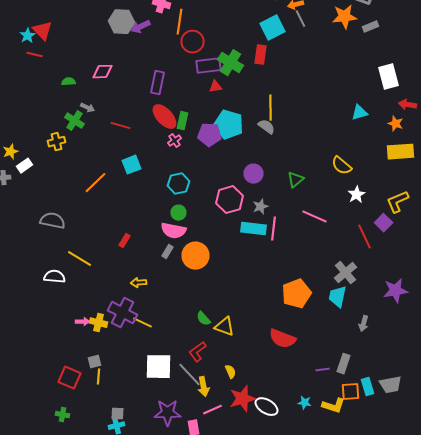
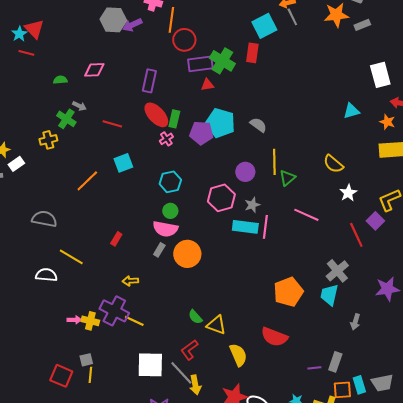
yellow line: (270, 108) -> (274, 162), moved
yellow semicircle: (230, 372) -> (238, 355), moved, size x1.6

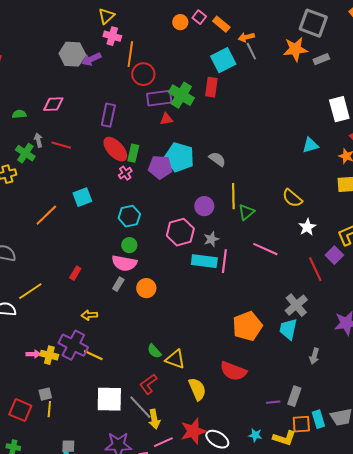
gray arrow: (79, 106) -> (38, 140), turned -128
red line: (112, 124) -> (61, 145), moved
orange circle: (187, 254) -> (146, 288), size x0.7
yellow line: (71, 257) -> (30, 291), turned -65

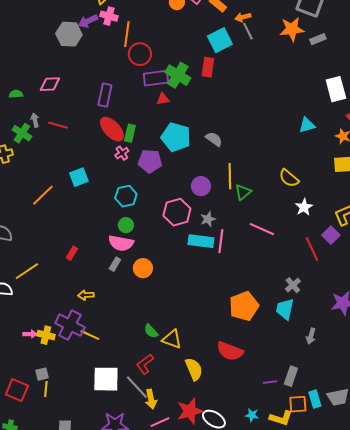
purple arrow: (91, 59) -> (88, 21), moved
purple pentagon: (160, 167) -> (150, 161), moved
gray cross: (296, 305) -> (293, 285), size x0.7

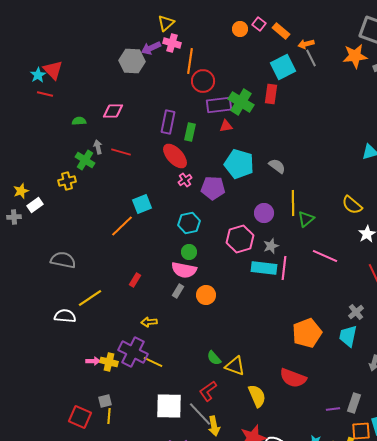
green rectangle: (130, 133) -> (190, 132), moved
orange line: (43, 195) -> (122, 226), moved

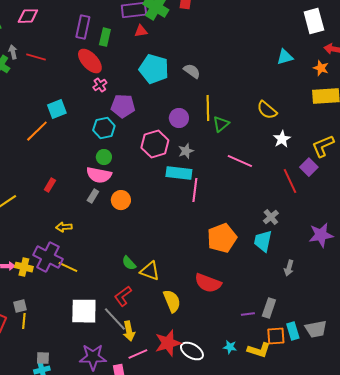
purple pentagon: (213, 188) -> (123, 106), moved
pink line: (284, 268) -> (195, 190), moved

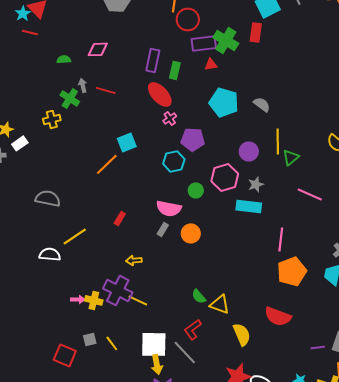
green circle: (104, 157) -> (196, 190), moved
pink line: (195, 190) -> (281, 239), moved
yellow line: (24, 321) -> (112, 343), moved, turned -42
yellow arrow: (129, 331) -> (157, 364), moved

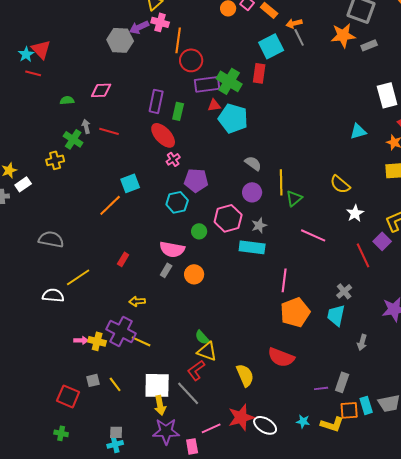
cyan pentagon: (224, 102) -> (233, 118), moved
gray semicircle: (262, 104) -> (253, 163), moved
yellow triangle: (220, 304) -> (207, 351), moved

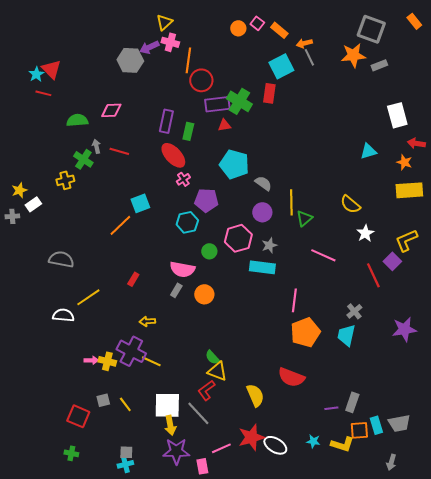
green semicircle: (67, 100) -> (77, 120), size x1.5
cyan pentagon: (233, 118) -> (234, 164), moved
gray arrow: (362, 342) -> (391, 462), moved

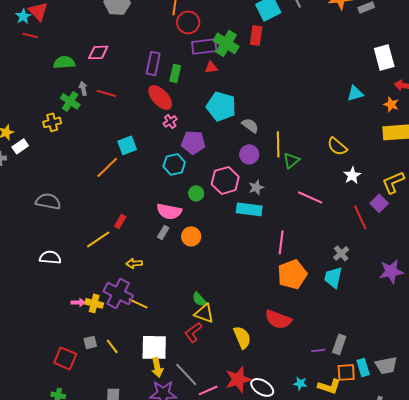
yellow line: (88, 297) -> (98, 239), moved
gray line: (198, 413) -> (186, 374), moved

